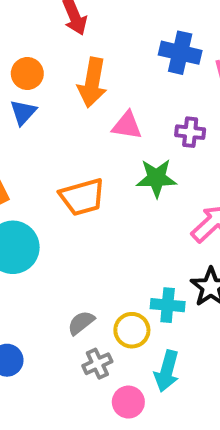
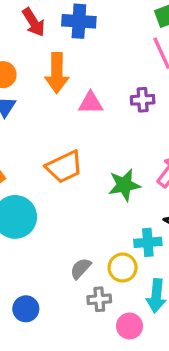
blue cross: (180, 53) -> (79, 21), moved
green star: (156, 178) -> (124, 185), moved
gray cross: (97, 364) -> (99, 299), turned 30

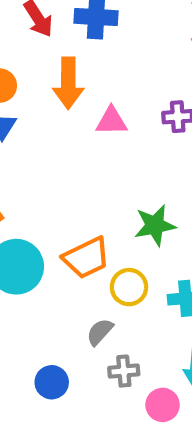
orange trapezoid: (64, 167) -> (86, 258), moved
yellow circle: (123, 268) -> (129, 287), moved
blue circle: (26, 309) -> (52, 382), moved

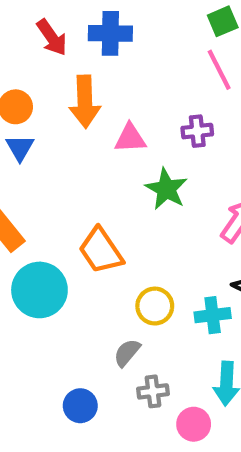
green star: (155, 225) -> (166, 189), moved, turned -30
orange trapezoid: (86, 258) -> (101, 251), moved, turned 84

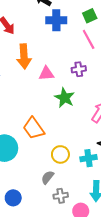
blue cross: (110, 33) -> (56, 20), moved
blue circle: (80, 406) -> (13, 198), moved

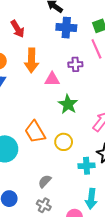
purple cross: (79, 69) -> (75, 64), moved
yellow circle: (60, 154) -> (64, 142), moved
gray cross: (61, 196) -> (44, 205), moved, turned 32

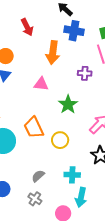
orange arrow: (32, 60) -> (53, 53), moved
purple cross: (75, 64) -> (85, 73), moved
pink triangle: (52, 79) -> (41, 84), moved
cyan cross: (87, 166) -> (72, 175), moved

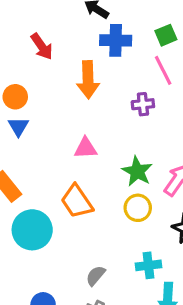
pink triangle: (41, 84) -> (86, 148), moved
green star: (68, 104) -> (137, 171), moved
yellow circle: (60, 140) -> (138, 208), moved

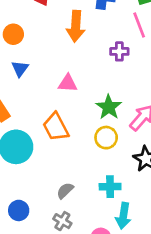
blue triangle: (18, 127) -> (20, 69), moved

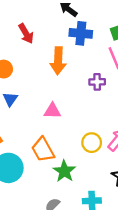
green star: (109, 107) -> (64, 171), moved
yellow circle: (106, 138) -> (92, 143), moved

